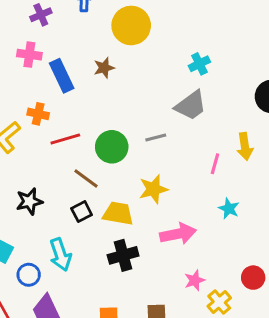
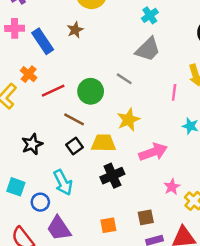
orange cross: (38, 114) -> (29, 74), turned 35
gray line: (156, 137) -> (124, 79), turned 56

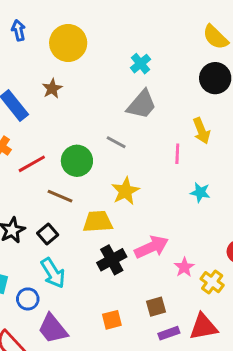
black square: (74, 146) -> (48, 234), moved
pink arrow: (153, 152) -> (151, 247), moved

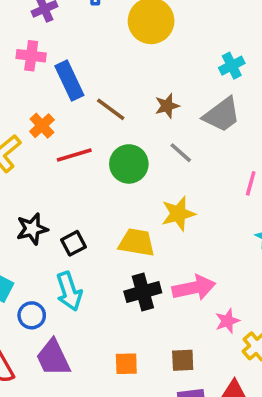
brown star: (52, 89) -> (167, 106), moved
brown line: (60, 196) -> (111, 109), moved

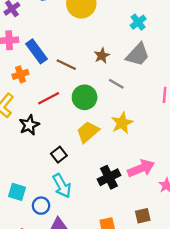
orange cross: (42, 126) -> (20, 74), moved, turned 35
black star: (32, 229) -> (29, 125), moved
yellow trapezoid: (137, 242) -> (88, 132), moved, turned -40

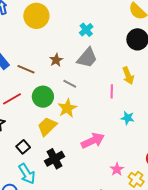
yellow star: (122, 123) -> (67, 108), moved
pink arrow: (141, 168) -> (93, 141), moved
black cross: (109, 177) -> (54, 159), moved

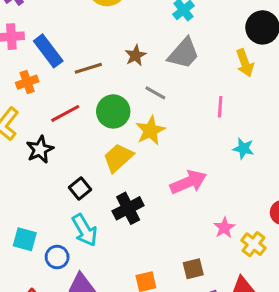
brown line: (26, 69) -> (88, 68), turned -42
yellow arrow: (128, 76) -> (245, 63), moved

